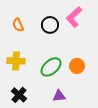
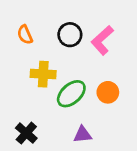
pink L-shape: (74, 17) -> (102, 40), moved
yellow cross: (16, 61) -> (43, 74), moved

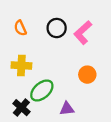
yellow cross: (43, 74) -> (21, 65), moved
green ellipse: (71, 94) -> (42, 90), moved

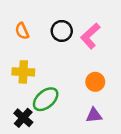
purple triangle: (67, 109) -> (94, 115), moved

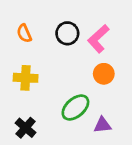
orange circle: (95, 82) -> (104, 74), moved
green ellipse: (46, 99) -> (75, 108), moved

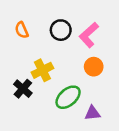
yellow cross: (26, 78) -> (42, 70), moved, turned -30
black cross: (26, 128) -> (23, 89), moved

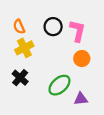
pink L-shape: (89, 35) -> (78, 31), turned 145
yellow cross: (42, 70) -> (24, 48), moved

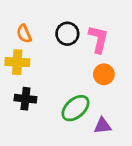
yellow cross: (24, 48) -> (17, 62), moved, turned 30
black cross: (20, 78) -> (25, 99), turned -35

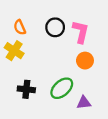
yellow cross: (17, 62) -> (14, 51), turned 30
black cross: (25, 99) -> (26, 89), moved

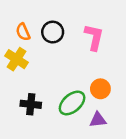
black circle: (55, 27) -> (53, 32), moved
orange circle: (85, 61) -> (100, 89), moved

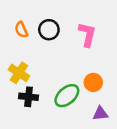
yellow cross: (17, 59) -> (19, 73), moved
purple triangle: (98, 120) -> (100, 114), moved

